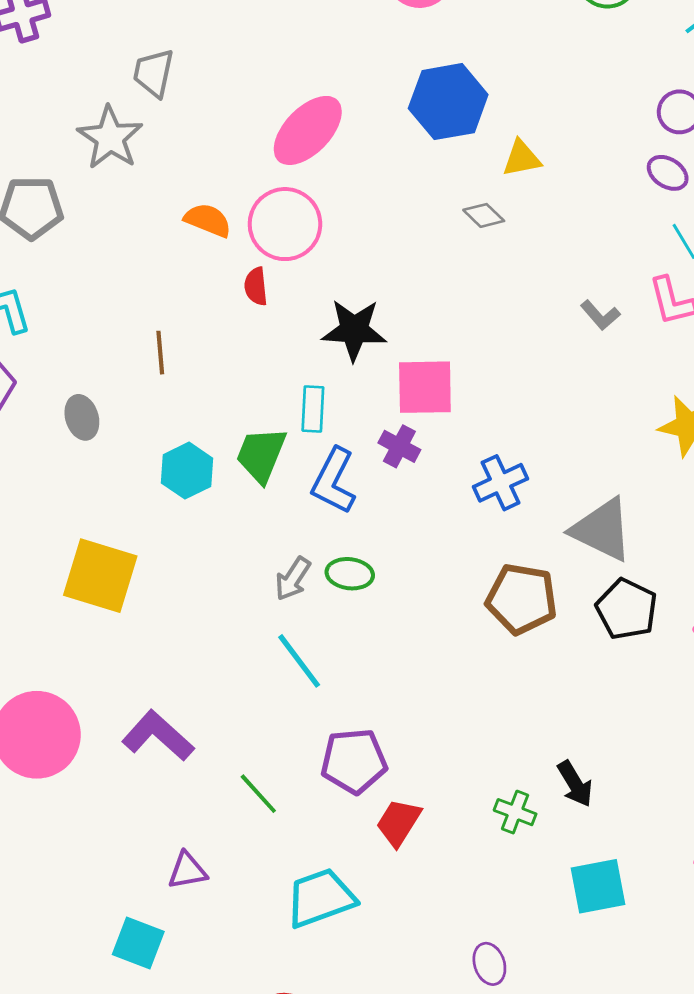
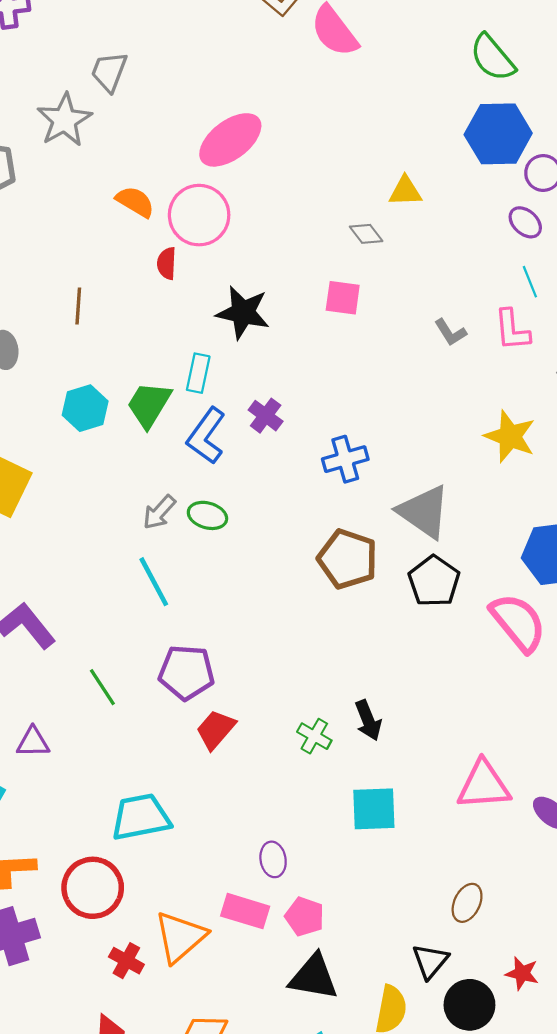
blue hexagon: (448, 102) -> (498, 134), moved
pink square: (425, 387) -> (343, 298), moved, size x0.7
cyan trapezoid: (321, 898) -> (141, 817), moved

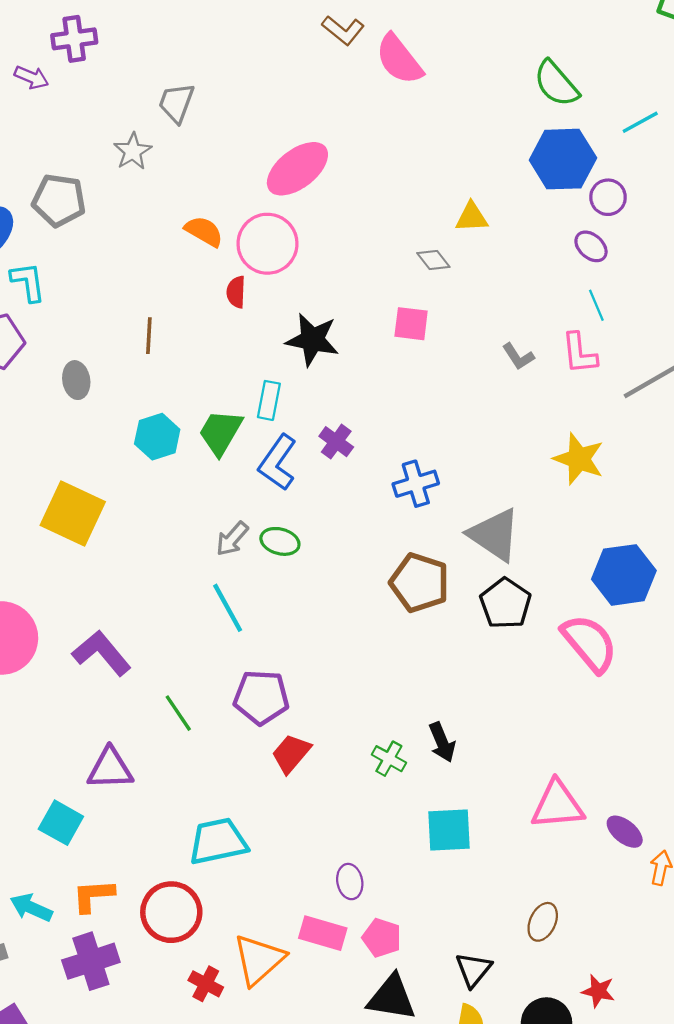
gray star: (64, 120) -> (133, 151), size x0.7
purple triangle: (33, 742) -> (110, 769), size x1.4
black triangle: (430, 961) -> (473, 970), moved

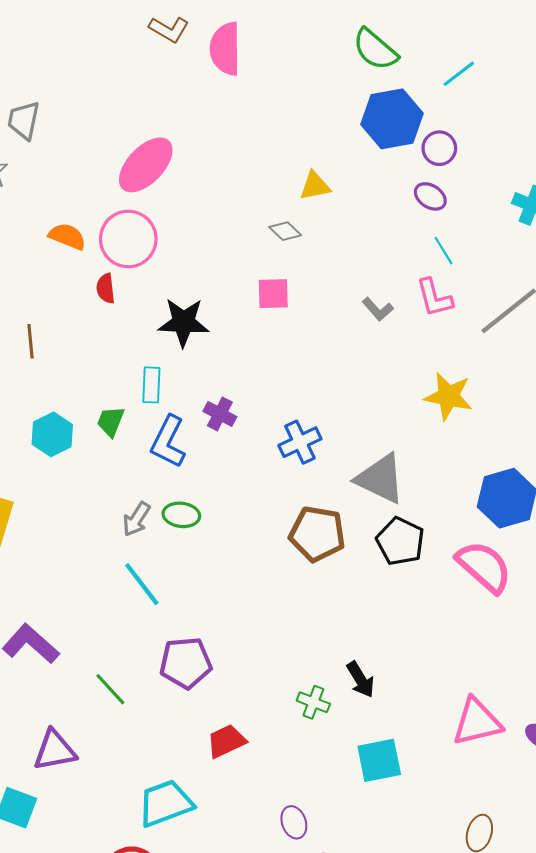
pink semicircle: (399, 59) -> (225, 49), turned 46
green trapezoid: (220, 432) -> (111, 421), size x0.7
red trapezoid: (291, 754) -> (226, 741), moved, turned 33

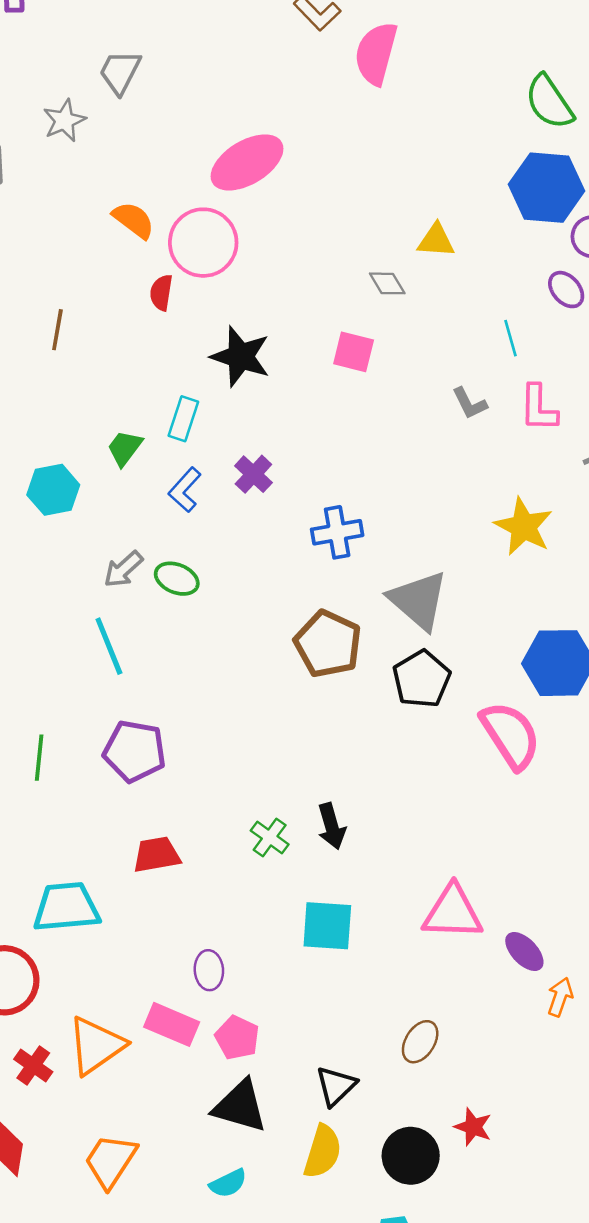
cyan line: (444, 251) -> (510, 338), moved
cyan hexagon: (52, 434) -> (53, 490), moved
blue L-shape: (168, 442) -> (185, 490), size x0.7
green line: (110, 689) -> (39, 758), turned 33

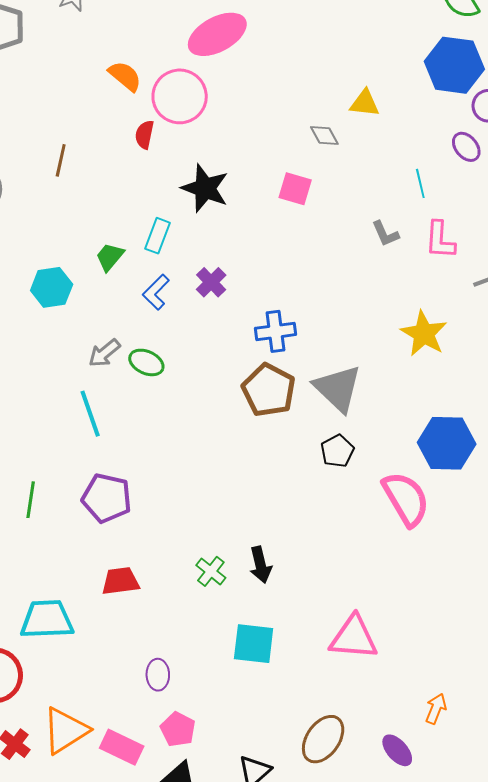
brown pentagon: (328, 644) -> (269, 390), moved
black pentagon: (422, 679) -> (337, 451), size x0.7
purple ellipse: (524, 951) -> (397, 750), moved
pink rectangle: (172, 1024) -> (122, 747), moved
brown ellipse: (420, 1042) -> (323, 739), size x1.4

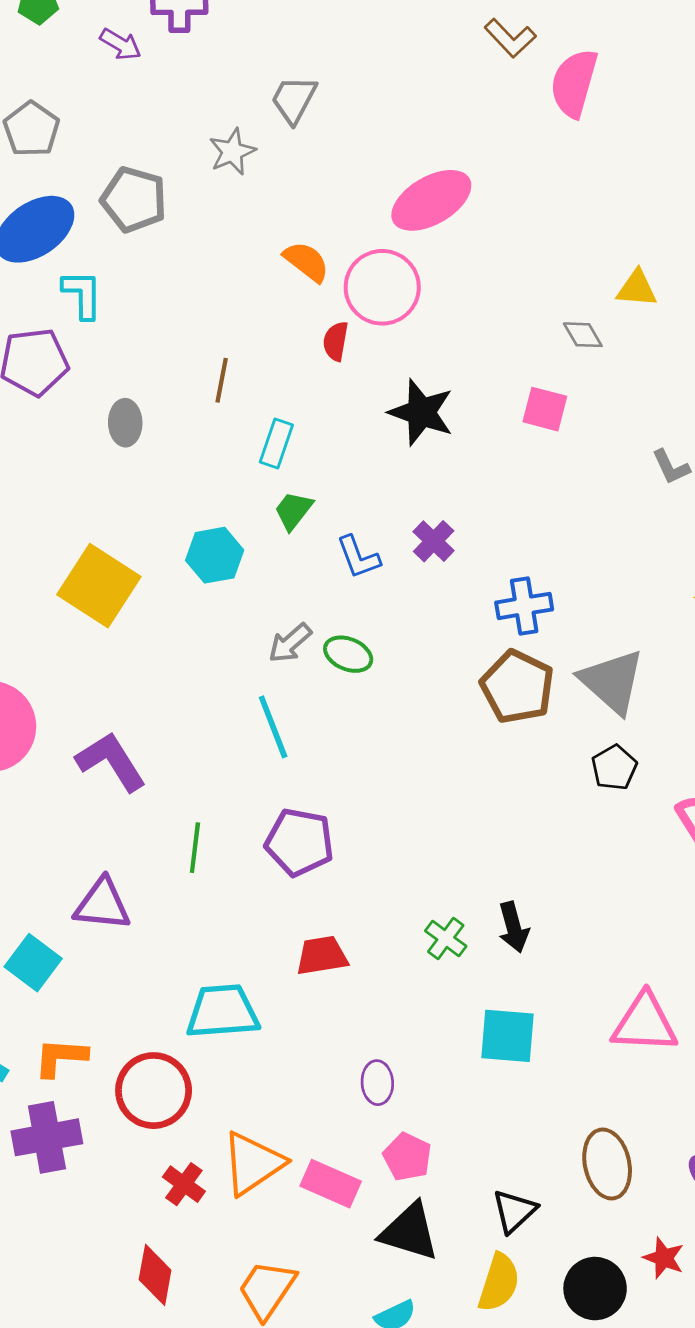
cyan rectangle: (157, 236) -> (276, 444), moved
blue L-shape: (156, 292) -> (358, 557), turned -63
brown ellipse: (323, 739) -> (607, 1164), turned -45

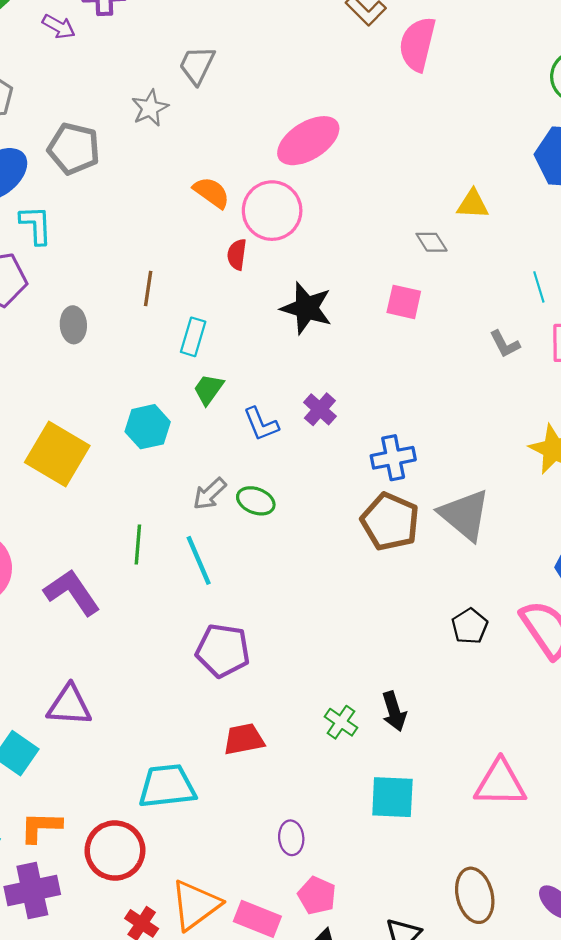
black pentagon: (614, 768) -> (470, 626), moved
green line: (195, 848) -> (138, 544), moved

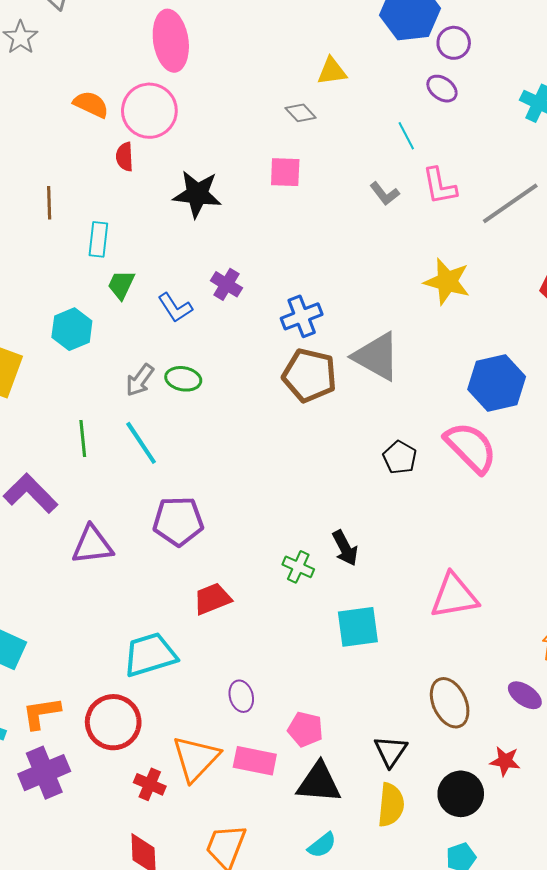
pink ellipse: (308, 141) -> (171, 41), turned -56
purple triangle: (69, 705) -> (92, 545), moved
purple ellipse: (291, 838) -> (241, 696), moved

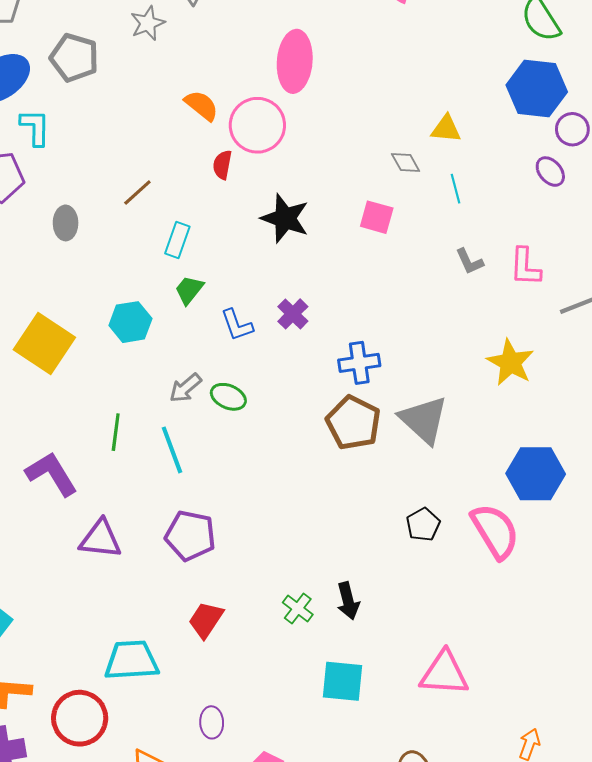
cyan line: (406, 136) -> (456, 189), moved
brown line: (49, 203) -> (137, 192), turned 36
red trapezoid: (212, 599) -> (206, 620), turned -48

